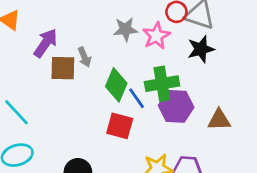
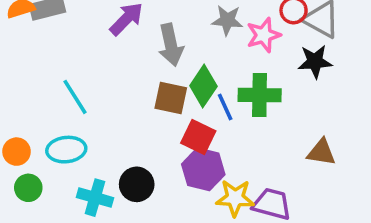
gray arrow: (84, 57) -> (171, 45), size x1.6
brown square: (63, 68) -> (171, 98), moved
purple hexagon: (176, 106) -> (203, 169), moved

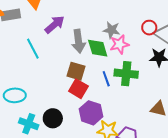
pink star: (264, 35) -> (119, 44), moved
green diamond: (203, 86) -> (98, 48), moved, turned -55
cyan line: (75, 97) -> (33, 49), moved
red square: (198, 137) -> (78, 89), moved

